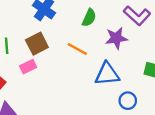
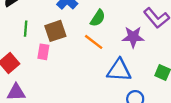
green semicircle: (89, 18) -> (98, 18), moved
pink rectangle: (28, 67) -> (43, 52), turned -63

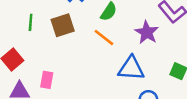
purple star: (133, 37) -> (147, 32), turned 30
pink rectangle: (43, 52) -> (47, 80), moved

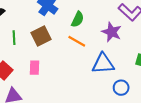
pink rectangle: (47, 80) -> (35, 68), moved

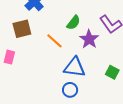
green semicircle: (78, 19) -> (73, 23), moved
blue circle: (121, 88) -> (70, 90), moved

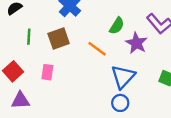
blue triangle: (75, 67) -> (123, 77), turned -50

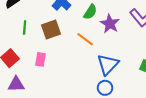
green semicircle: (117, 26) -> (90, 12), moved
purple star: (136, 43) -> (110, 24), moved

